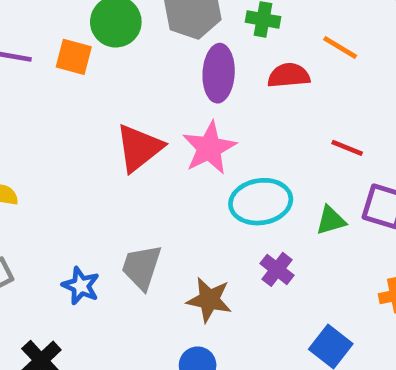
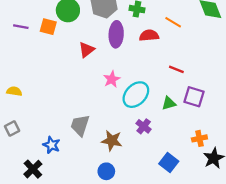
red triangle: (139, 148) -> (87, 50), moved, size x0.7
pink star: (209, 148) -> (112, 79), moved, size x0.7
cyan ellipse: (261, 202) -> (136, 95), turned -36
blue star: (81, 286) -> (52, 145), moved

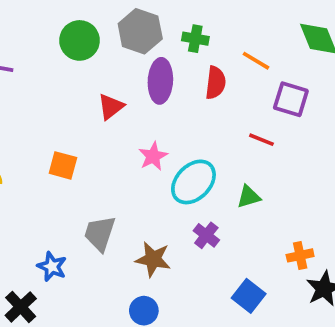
orange square: (48, 27) -> (63, 165), moved
red semicircle: (149, 35) -> (216, 83), turned 102
purple square: (194, 97) -> (291, 99), moved

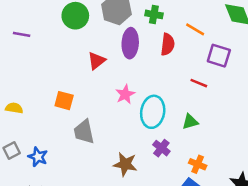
cyan ellipse: (193, 182) -> (153, 112), turned -36
gray trapezoid: (100, 233) -> (84, 132), moved, turned -30
orange cross: (300, 255) -> (198, 164), moved, turned 35
blue star: (52, 267) -> (38, 157), moved

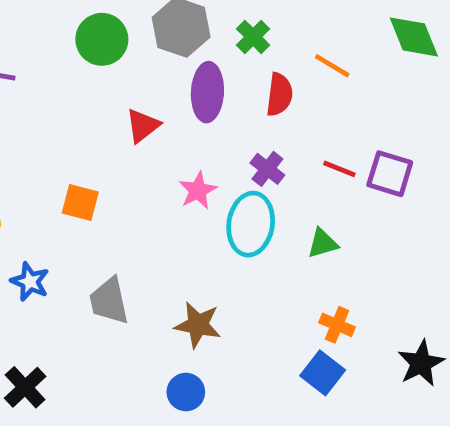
green cross: (154, 14) -> (253, 37), turned 35
purple square: (219, 56) -> (390, 174), moved
gray trapezoid: (84, 132) -> (109, 301), moved
purple cross: (161, 148) -> (267, 169), moved
blue star: (38, 157) -> (30, 282), moved

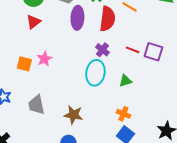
red semicircle: (279, 95) -> (107, 19), size x1.4
red triangle: (143, 126) -> (33, 22), moved
pink star: (198, 190) -> (44, 59), moved
orange cross: (337, 325) -> (123, 114), moved

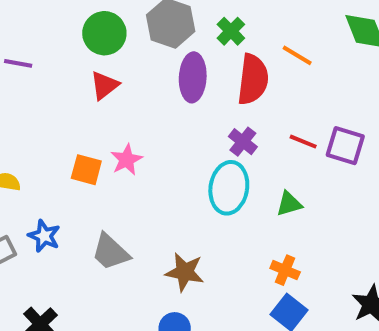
gray trapezoid: (36, 105) -> (110, 252), turned -35

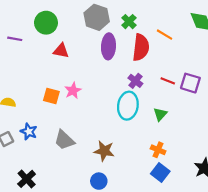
green circle: (104, 33) -> (46, 23), moved
red triangle: (104, 85) -> (61, 51), turned 49
green triangle: (289, 204) -> (160, 114), turned -32

